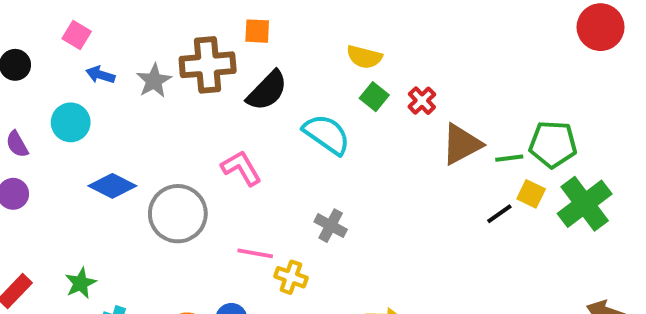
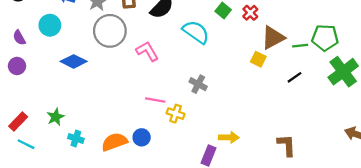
yellow square: (531, 194) -> (258, 59), moved
gray circle: (178, 214) -> (110, 31), moved

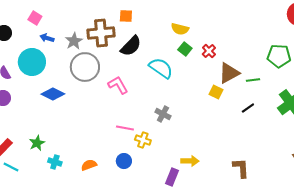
cyan circle: (50, 25) -> (32, 62), size x1.4
green pentagon: (325, 38) -> (279, 56), moved
blue circle: (142, 137) -> (124, 161), moved
orange semicircle: (114, 142) -> (89, 165), size x0.7

